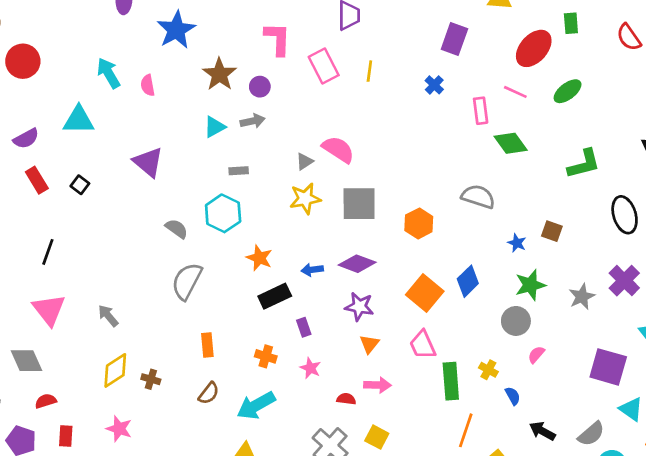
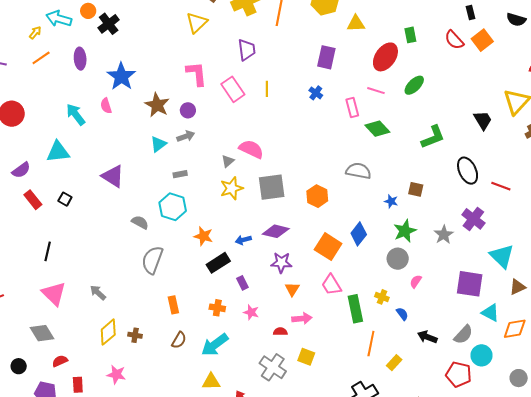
pink semicircle: (148, 85) -> (106, 106), moved

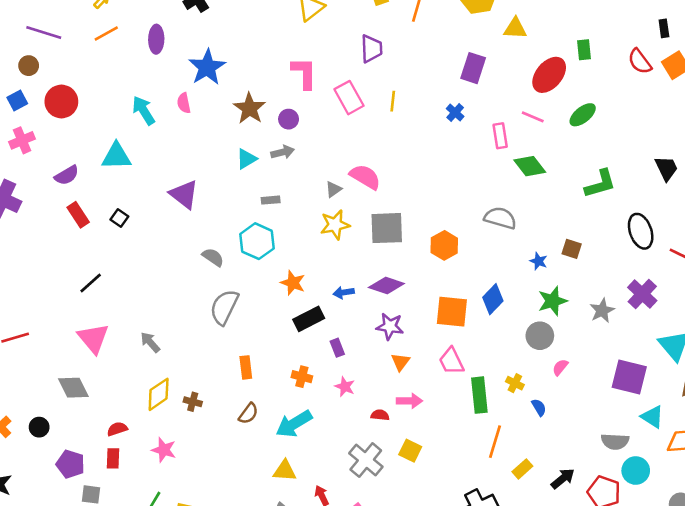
orange square: (328, 247) -> (452, 312), turned -32
black line: (48, 251) -> (91, 283), turned 30
gray semicircle: (463, 335) -> (615, 442), turned 45
black arrow: (427, 337) -> (563, 479), moved, turned 114
red semicircle: (60, 361) -> (117, 429), moved

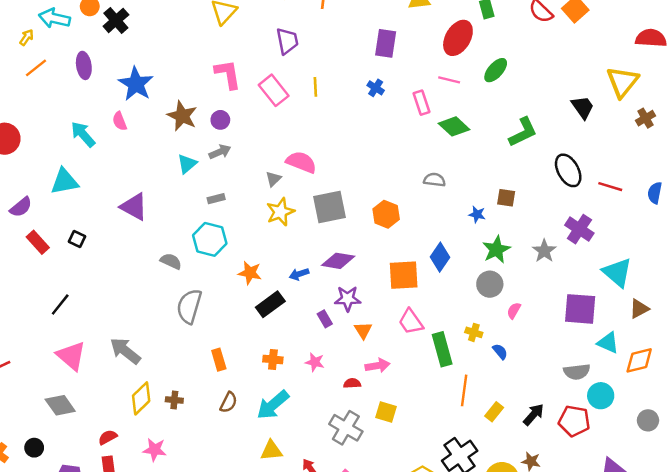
gray semicircle: (500, 218) -> (434, 180), size x0.7
gray arrow: (150, 342) -> (125, 351), size x1.5
purple rectangle: (337, 348) -> (325, 319), moved

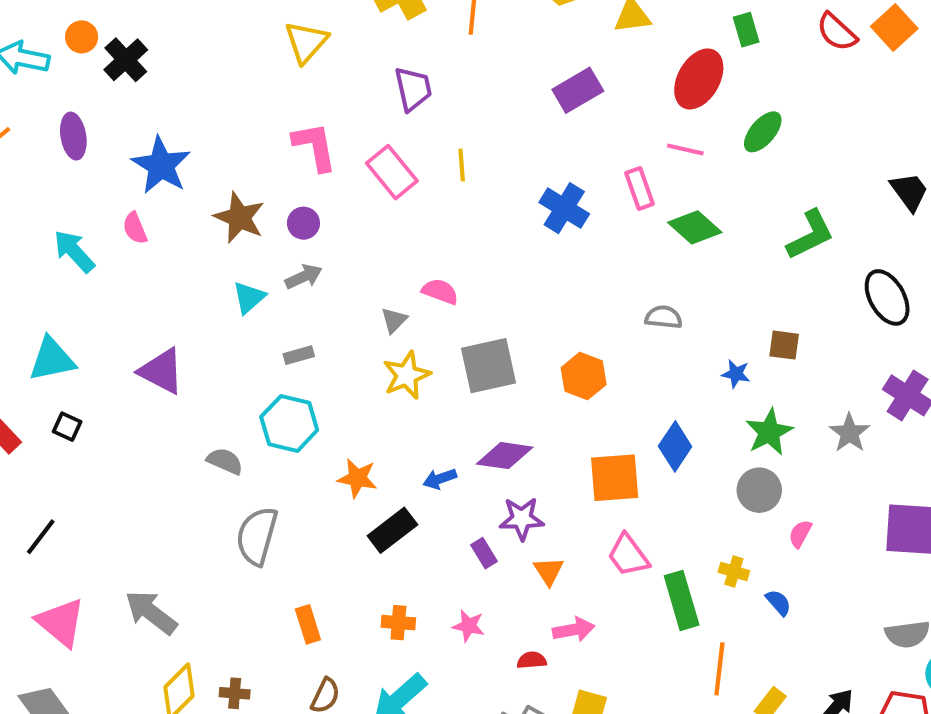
purple rectangle: (386, 43) -> (578, 90), turned 52
blue cross: (376, 88) -> (564, 208), moved, size x1.6
pink semicircle: (301, 162) -> (440, 292), size x0.7
cyan triangle: (65, 181) -> (52, 359), moved

